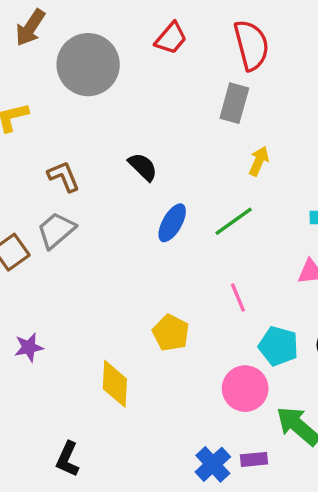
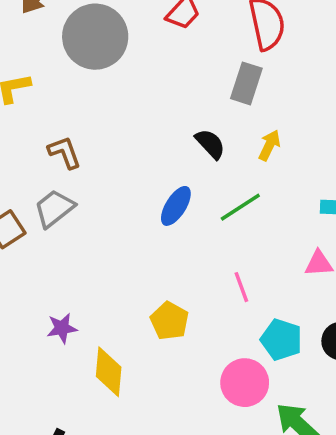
black semicircle: (143, 167) -> (210, 144), moved
purple star: (29, 347) -> (62, 328), moved

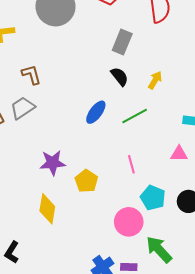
gray rectangle: (246, 83) -> (122, 42), moved
purple star: (62, 328) -> (53, 163), moved, size x1.4

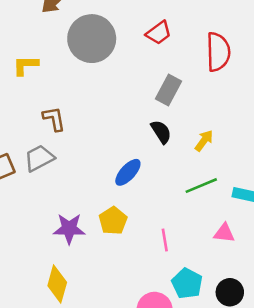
green line: (135, 116) -> (201, 186), moved
yellow pentagon: (86, 181) -> (113, 221), moved

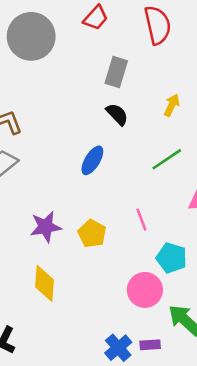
yellow arrow: (204, 141) -> (172, 105), moved
yellow pentagon: (113, 221) -> (92, 234), moved

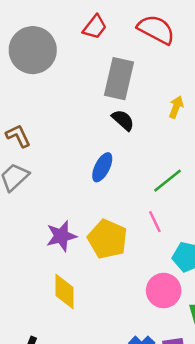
red semicircle: (158, 25) -> (156, 29), turned -45
gray rectangle: (116, 72) -> (119, 79), size x1.4
green line: (167, 159) -> (168, 181), moved
yellow pentagon: (92, 234) -> (107, 239), size x1.4

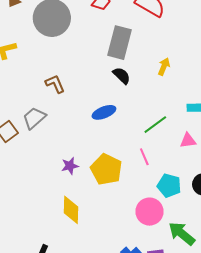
brown L-shape: (18, 136) -> (55, 84), moved
blue ellipse: (102, 167) -> (104, 112), turned 40
purple star: (61, 236) -> (70, 166), size x0.7

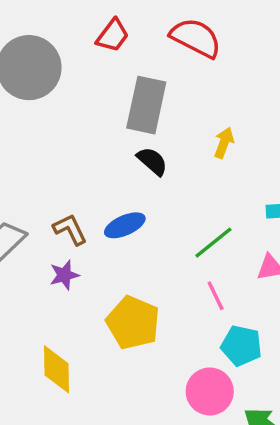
brown L-shape: (55, 84) -> (70, 229), moved
pink line: (144, 157) -> (216, 296), moved
purple star: (70, 166) -> (64, 275), moved
yellow diamond: (71, 210) -> (57, 369), moved

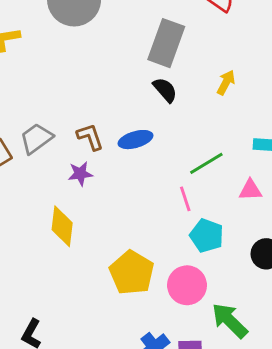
pink line: (216, 296) -> (185, 199), moved
yellow pentagon: (133, 323) -> (132, 273), moved
cyan pentagon: (241, 346) -> (207, 236), moved
yellow diamond: (57, 369) -> (62, 226), moved

